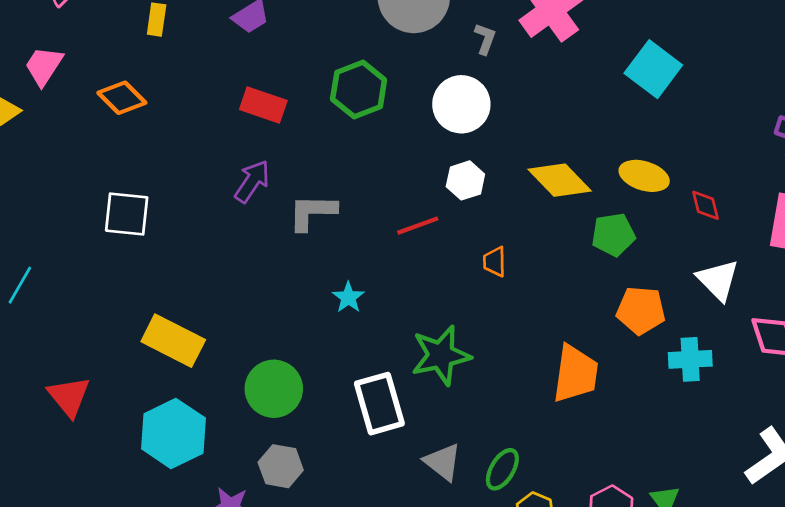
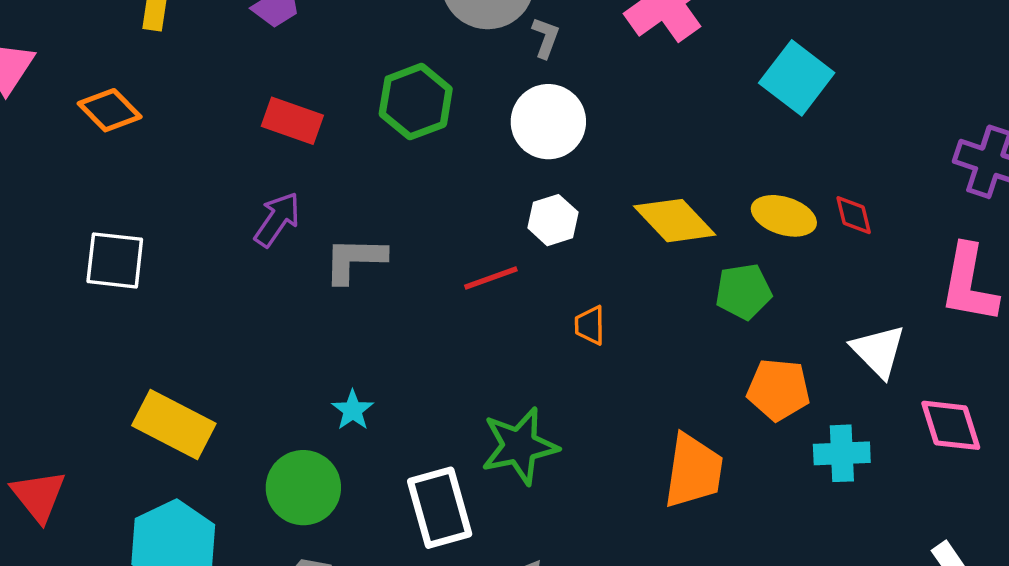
gray L-shape: (485, 39) -> (546, 38), moved
red diamond: (706, 205) -> (854, 215), moved
cyan star: (348, 297) -> (353, 410), moved

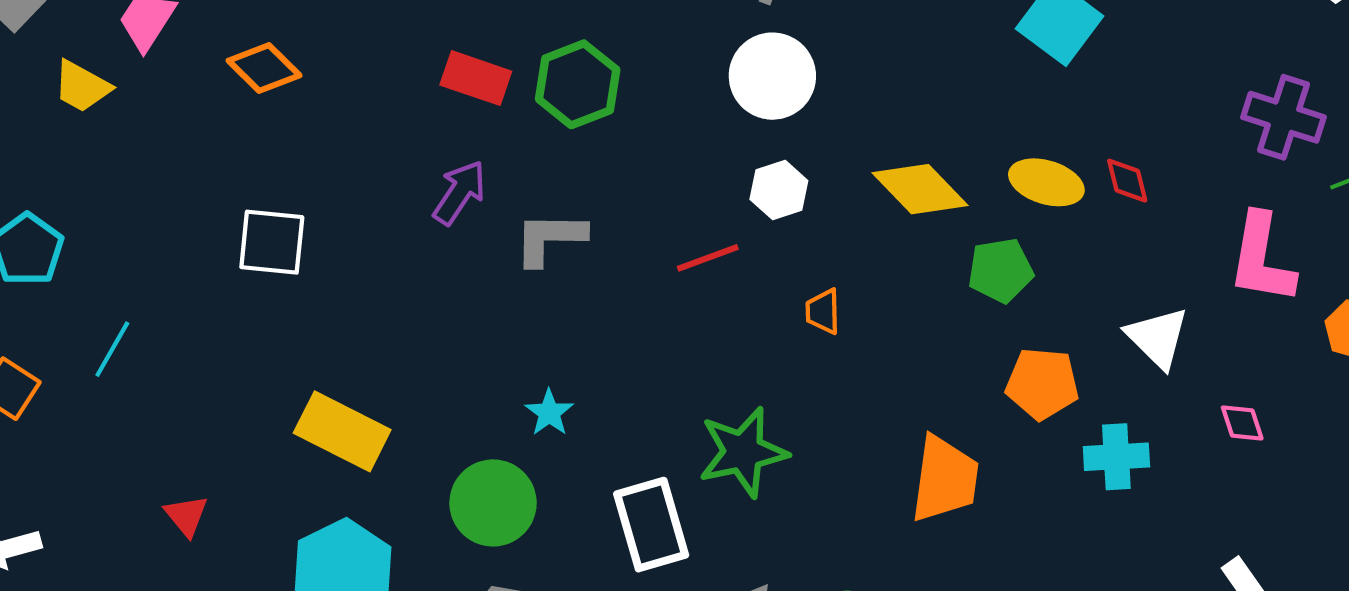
green hexagon: (416, 102) -> (578, 84), moved
pink diamond: (951, 425) -> (1242, 423), size x0.6
red triangle: (39, 496) -> (186, 516), size x0.7

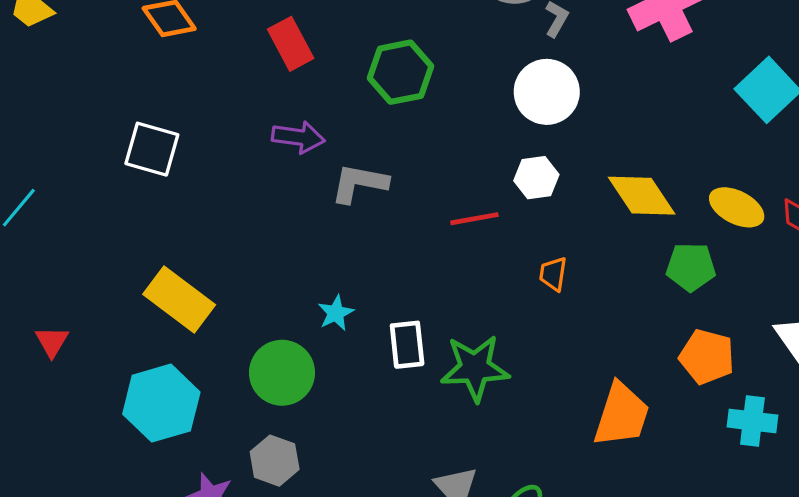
red rectangle: (476, 78) -> (291, 44), moved, turned 33
purple arrow: (460, 193) -> (298, 137), turned 54
white rectangle: (651, 525) -> (407, 345), moved, size x0.7

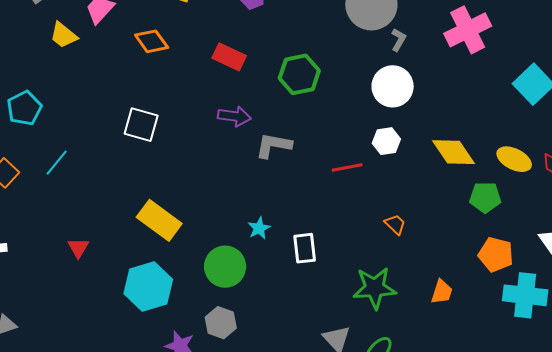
red rectangle: (291, 44) -> (229, 57), turned -36
orange trapezoid: (553, 274) -> (395, 224), moved, turned 125
green star: (475, 368) -> (375, 288), moved
orange trapezoid: (622, 415) -> (442, 292), size x0.6
cyan cross: (752, 421) -> (525, 295), size x1.4

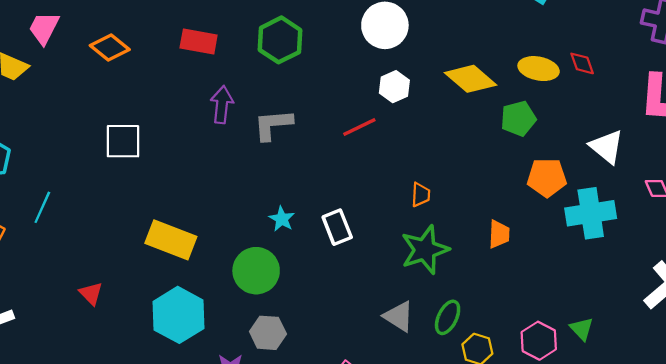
purple arrow: (234, 116) -> (222, 105), turned -76
orange trapezoid: (395, 224) -> (421, 195), moved, turned 65

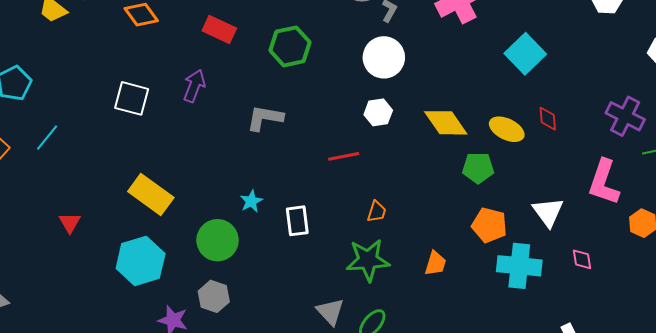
red diamond: (582, 63) -> (548, 119), moved
purple arrow: (222, 105) -> (194, 86), moved
red line: (359, 127) -> (344, 156), moved

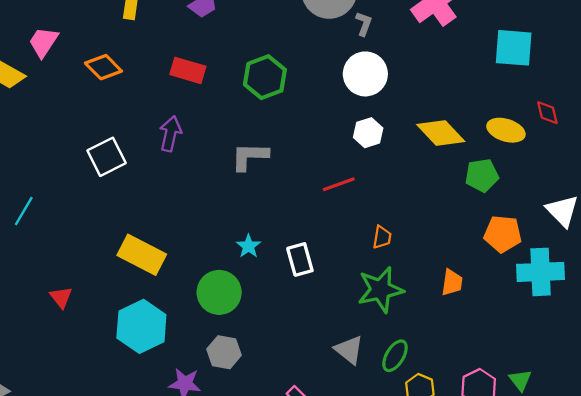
cyan square: (525, 54) -> (514, 48), turned -33
white square: (132, 98) -> (107, 157), turned -33

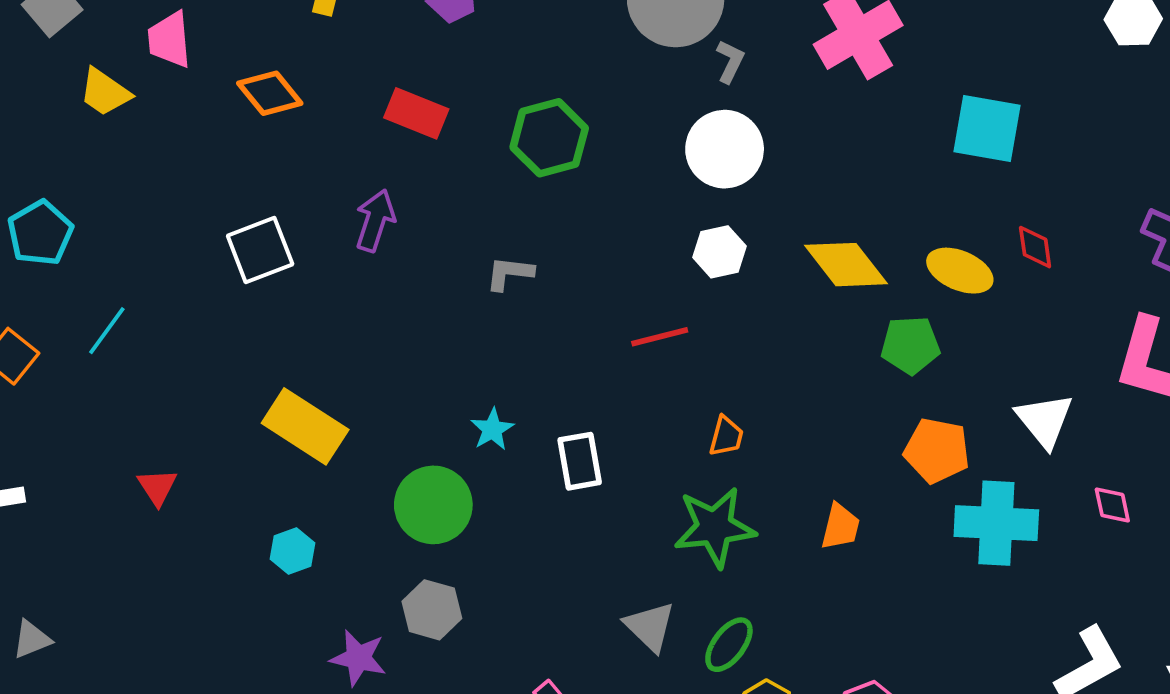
pink trapezoid: (43, 42) -> (169, 40), turned -44
gray L-shape: (250, 156) -> (509, 273), size x0.7
cyan hexagon: (141, 326) -> (292, 551), size x0.5

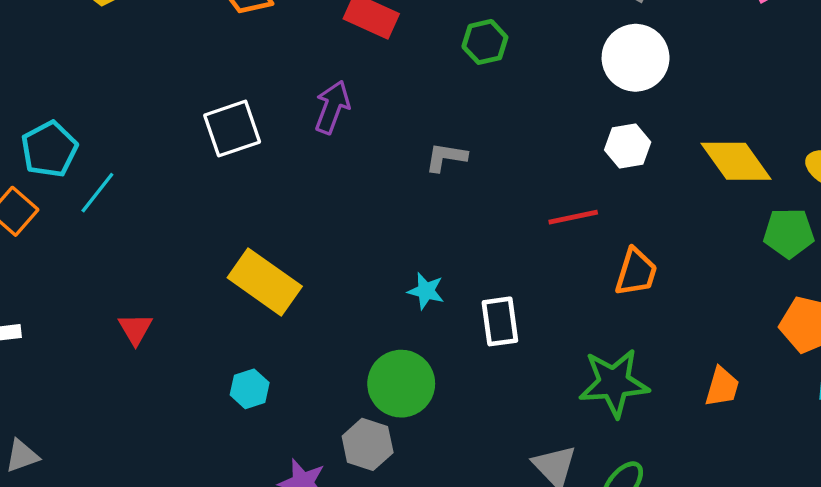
green hexagon: (549, 138) -> (485, 42), size x0.7
cyan pentagon: (40, 233) -> (49, 149), moved
cyan star: (492, 429) -> (426, 291), turned -30
orange trapezoid: (726, 436) -> (636, 272), moved, size x1.4
green circle: (433, 505) -> (401, 384), moved

